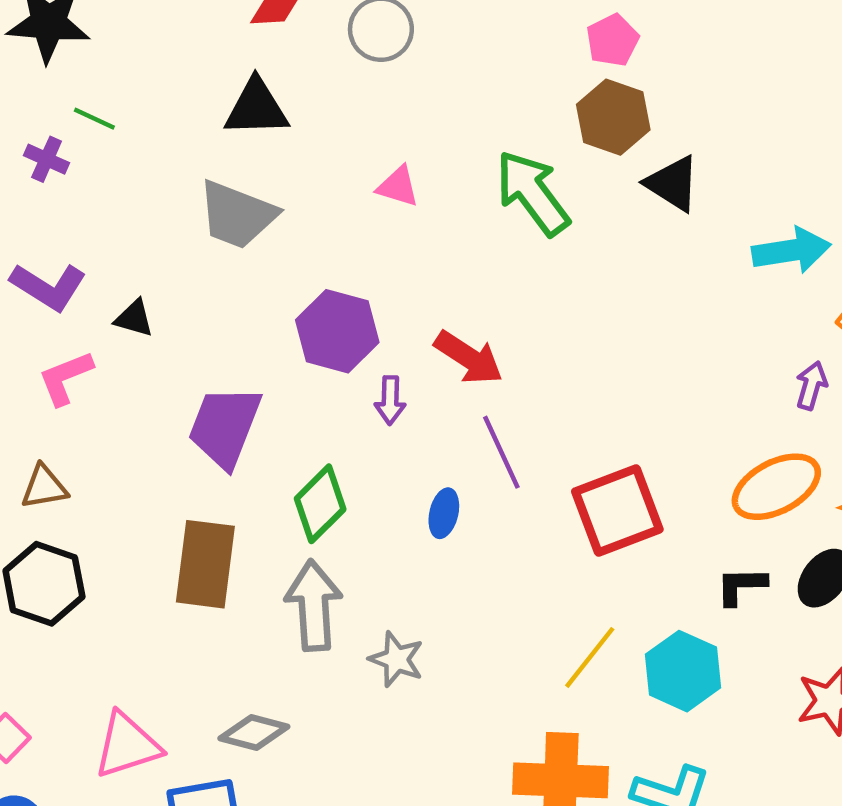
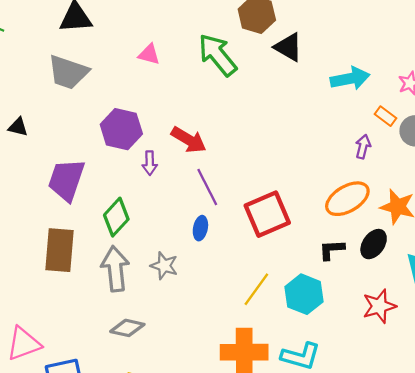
blue ellipse: (444, 513) -> (200, 228), moved
gray star: (396, 659) -> (164, 266), moved
gray diamond: (254, 733) -> (127, 328), moved

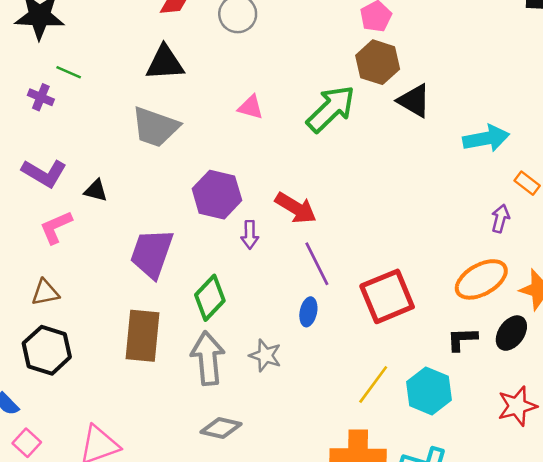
green arrow: (217, 55) -> (331, 109), turned 84

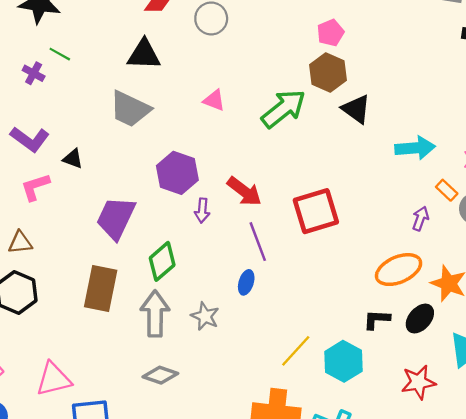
red square: (387, 296) -> (316, 211), moved

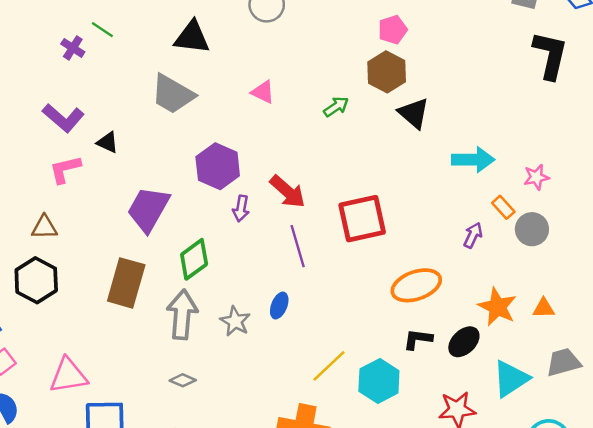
green arrow: (283, 109) -> (336, 107), size x0.5
orange ellipse: (399, 270) -> (416, 285), moved
blue ellipse: (246, 282) -> (279, 306), moved
gray diamond: (160, 375) -> (183, 380), size x0.7

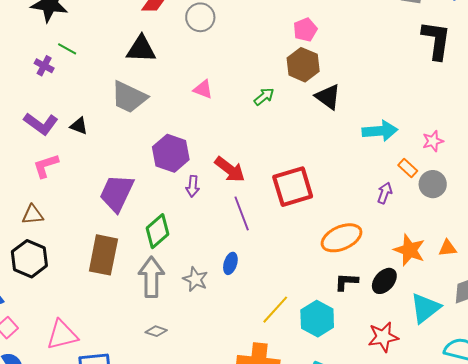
black triangle: (108, 142) -> (79, 126), moved

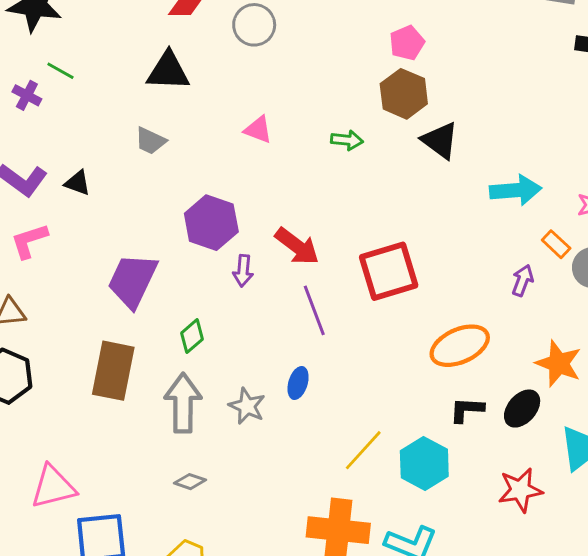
gray trapezoid: (129, 97) -> (150, 141), size x0.6
green arrow: (264, 97) -> (347, 140), turned 45
green diamond: (158, 231) -> (192, 336), size x0.7

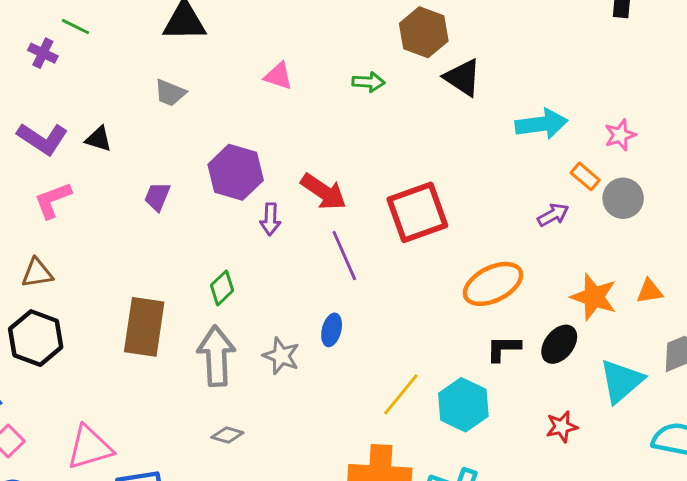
purple arrow: (523, 280) -> (553, 215), turned 44
purple trapezoid: (132, 281) -> (157, 197), moved, size x0.5
red star: (520, 490) -> (562, 427), size x0.7

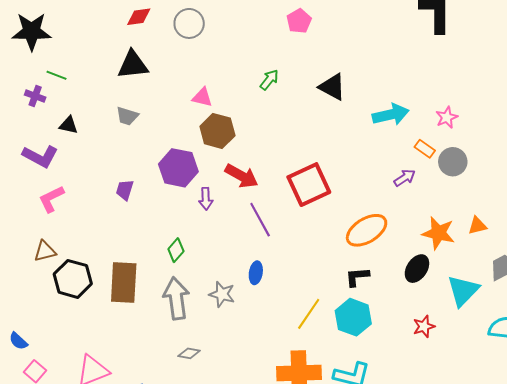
brown hexagon: (424, 32) -> (217, 131), moved
green arrow: (369, 82) -> (269, 80), moved, turned -50
black triangle: (99, 139) -> (69, 125), moved
black hexagon: (36, 338) -> (73, 279), moved
black L-shape: (503, 348) -> (357, 277), moved

